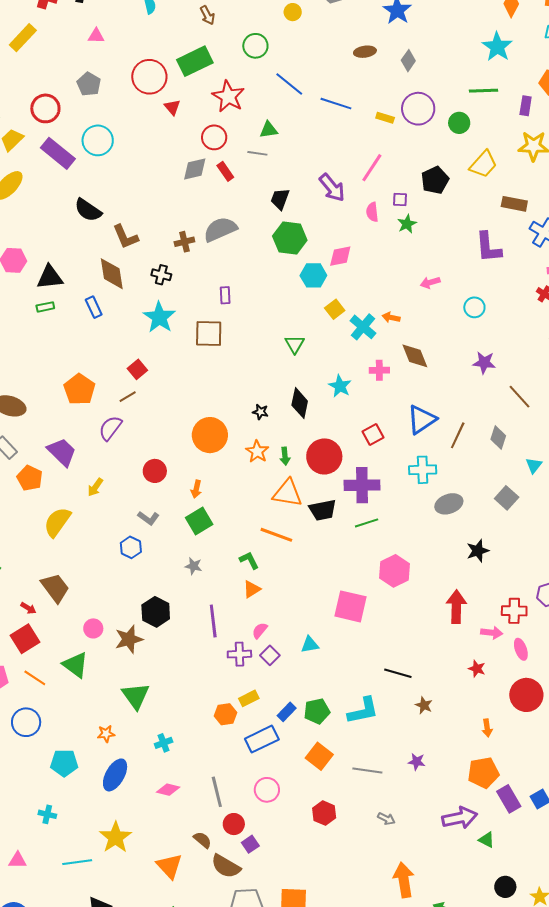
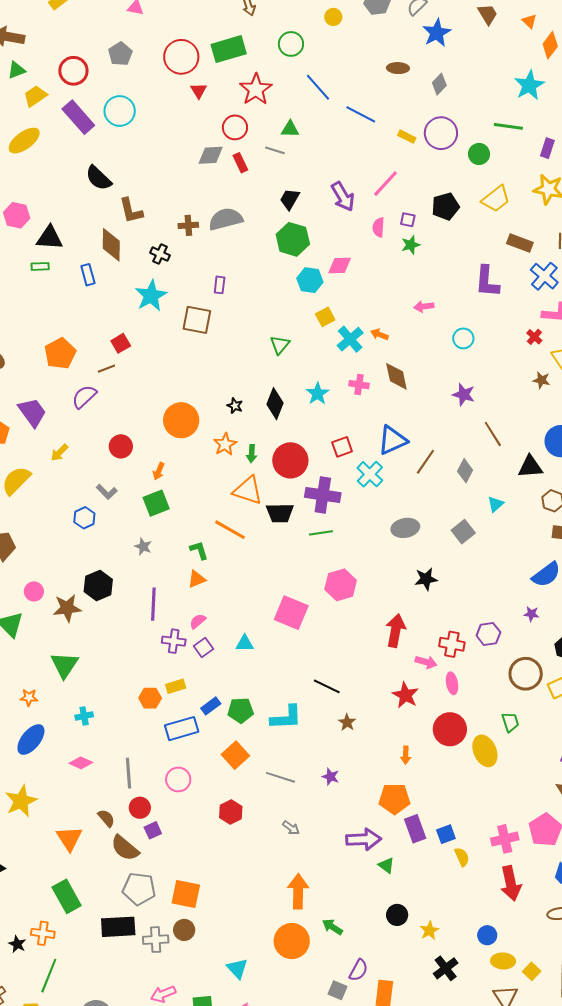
cyan cross: (423, 470) -> (370, 474), moved, turned 36
red star: (477, 669) -> (405, 695), size x1.5

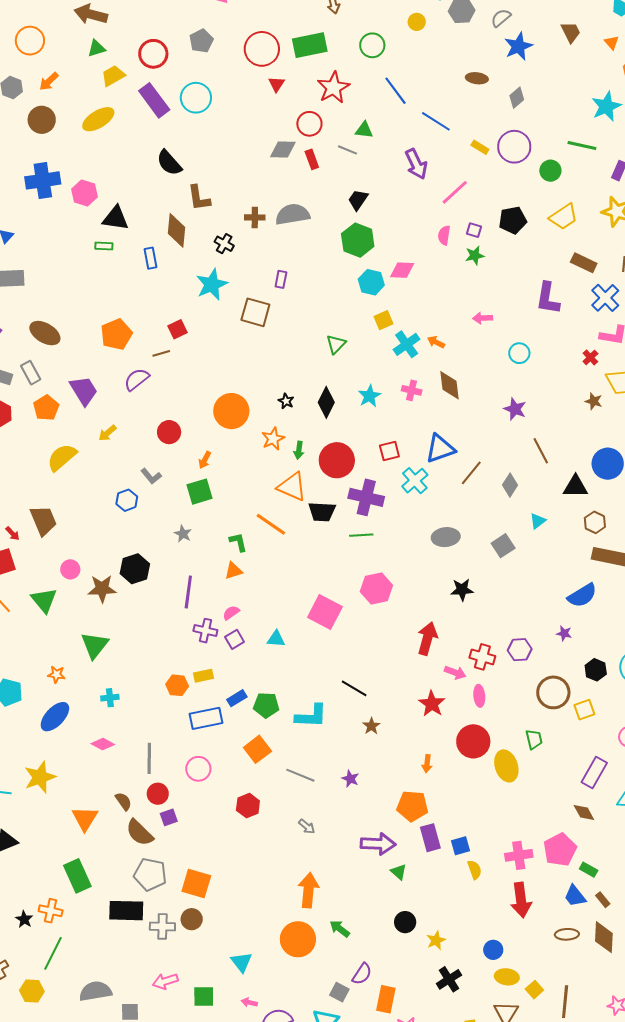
purple arrow: (343, 197) -> (416, 164), moved

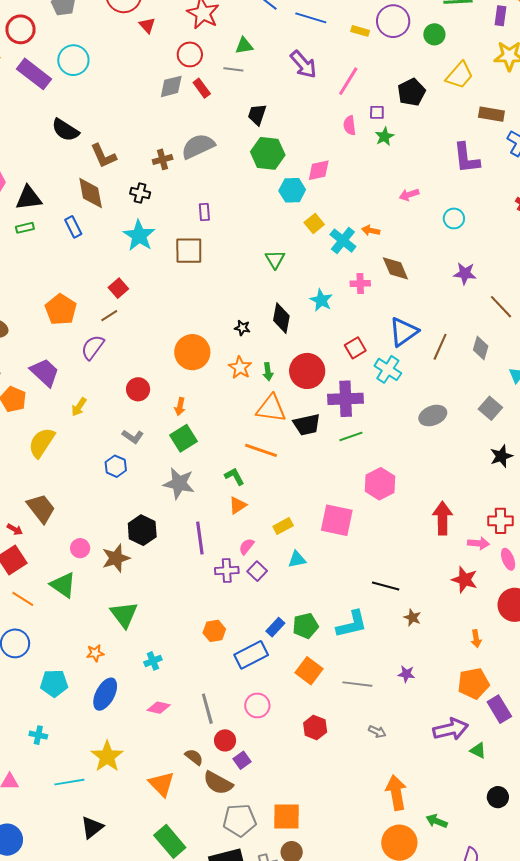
gray star: (183, 534) -> (179, 483), size x1.8
black star: (462, 590) -> (501, 456), moved
yellow rectangle: (204, 676) -> (283, 526), moved

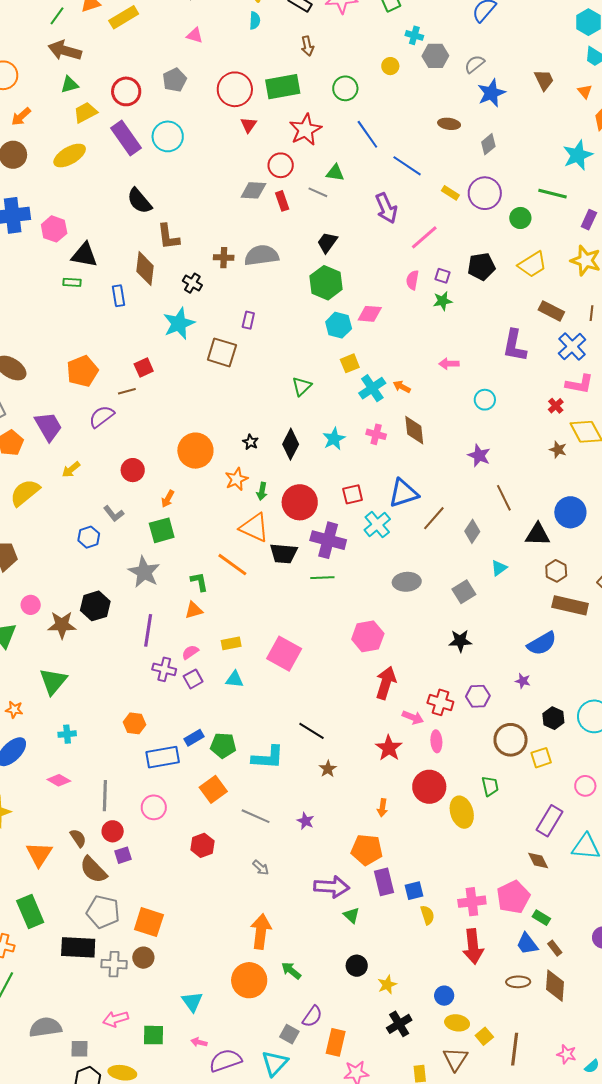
pink hexagon: (380, 484) -> (368, 636), moved

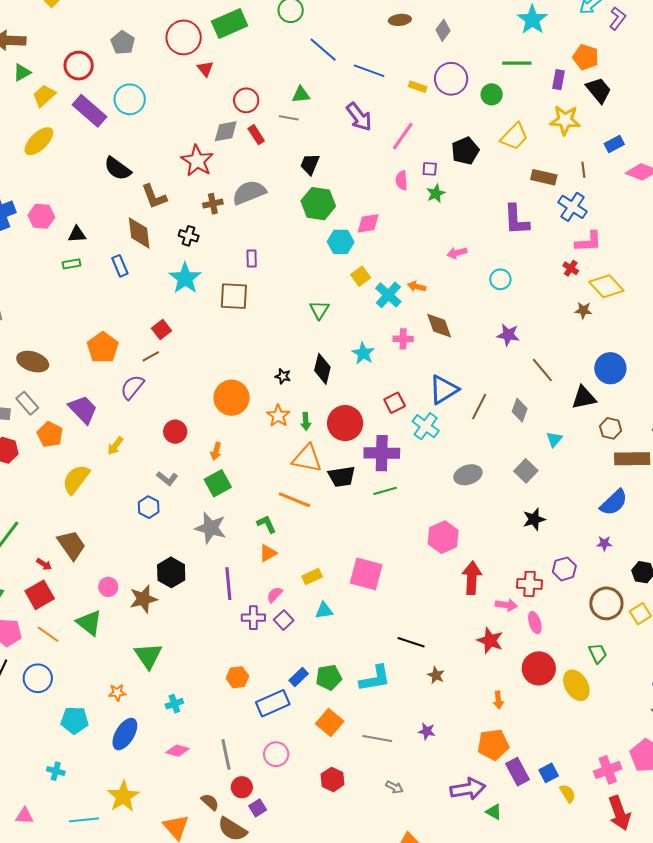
red star: (305, 130) -> (197, 161), moved
black triangle: (84, 255) -> (77, 234), size x0.7

